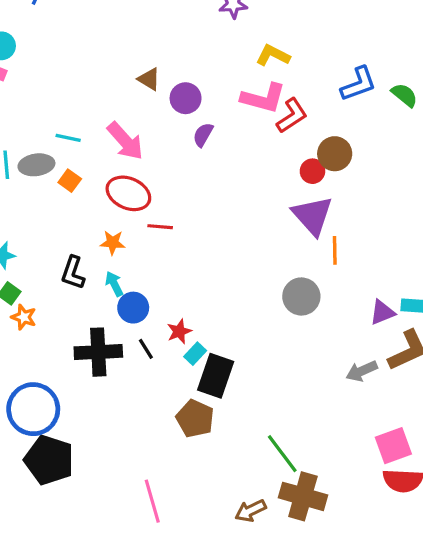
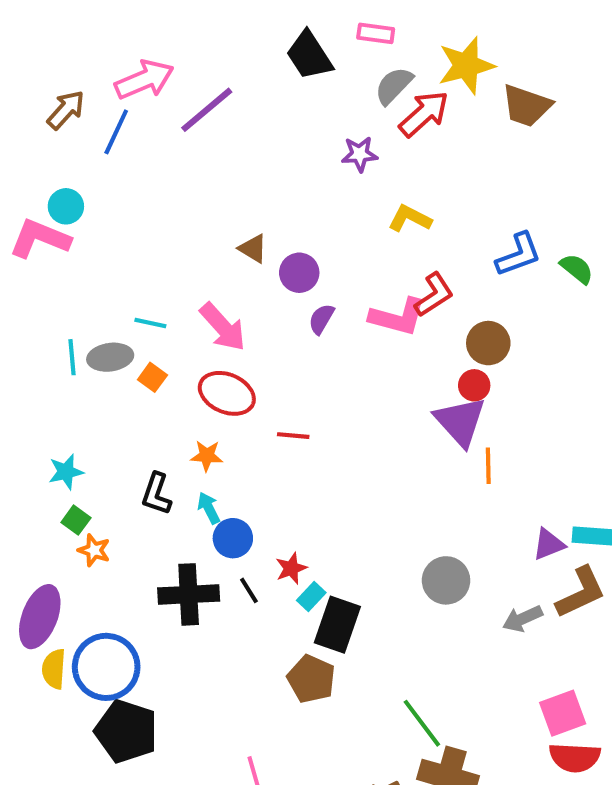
pink L-shape: (263, 98) -> (398, 317), moved
red circle: (312, 171) -> (474, 385), moved
red line: (160, 227) -> (293, 436), moved
gray circle: (301, 296) -> (446, 580), moved

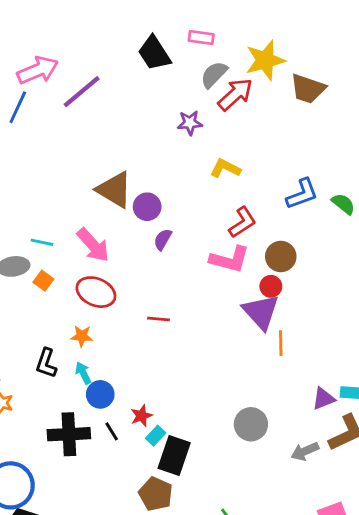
brown triangle: (253, 249) -> (114, 190), size x1.8
pink L-shape: (398, 317) -> (230, 259), moved
red line: (293, 436) -> (159, 319), moved

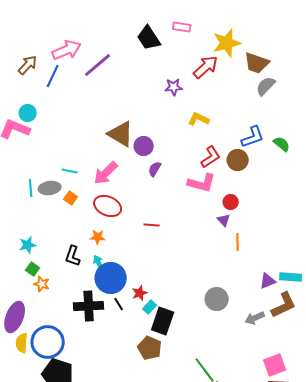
gray semicircle: (214, 75) -> (266, 86), moved
pink arrow: (93, 245) -> (106, 173), turned 88
brown circle: (281, 256) -> (238, 160), moved
purple triangle: (261, 312) -> (224, 220), size x0.5
blue circle: (100, 394) -> (111, 278), size x1.6

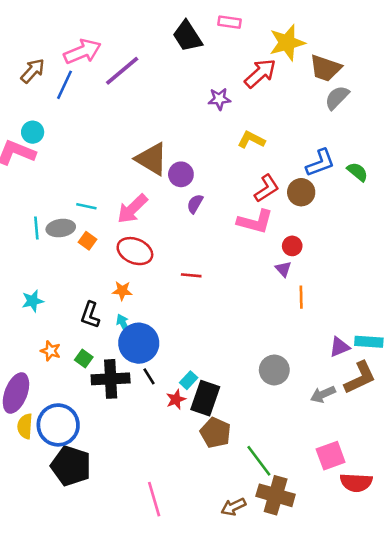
green square: (33, 269) -> (84, 358), moved
red star: (140, 293) -> (176, 399), moved
brown pentagon: (150, 348) -> (215, 433), moved
pink square: (275, 365) -> (331, 456), moved

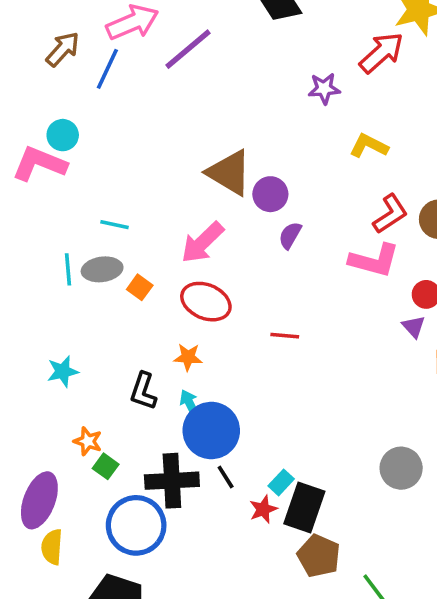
cyan line: (86, 206) -> (115, 225), moved
green square: (84, 358) -> (106, 466), moved
blue circle: (58, 425) -> (136, 525), moved

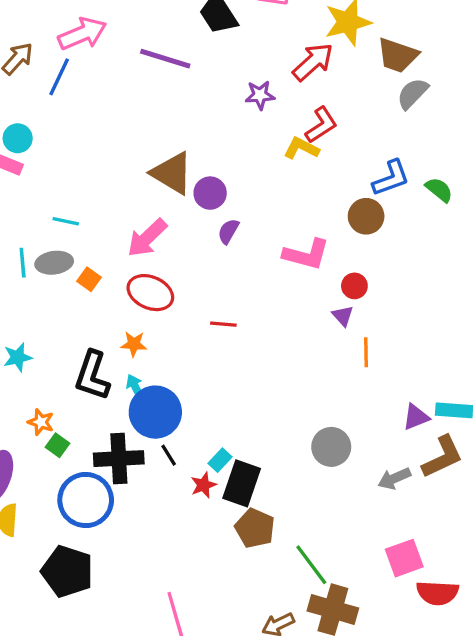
purple line: (188, 49) -> (165, 59), moved, turned 57
red L-shape: (390, 214) -> (321, 125), moved
black L-shape: (143, 391) -> (92, 376), size x1.4

